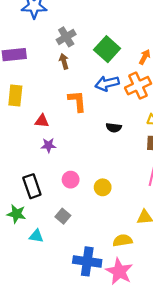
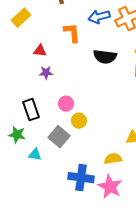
yellow rectangle: (15, 96) -> (21, 18), moved, turned 42
black semicircle: (114, 128) -> (105, 57), size x1.6
yellow circle: (103, 187) -> (79, 121), moved
gray square: (63, 216) -> (59, 137), size x1.5

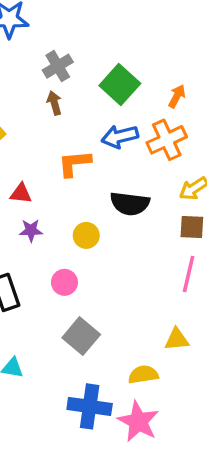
orange L-shape: (72, 33) -> (75, 163), turned -90
yellow circle: (79, 121) -> (86, 235), moved
gray square: (59, 137) -> (81, 336), moved

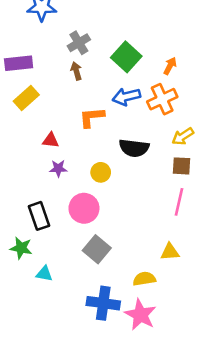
pink circle: (64, 282) -> (84, 208), size x1.5

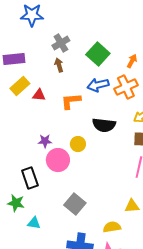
red triangle: (51, 140) -> (39, 95), moved
pink circle: (84, 208) -> (58, 160), moved

